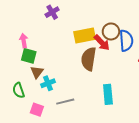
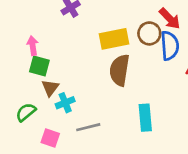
red arrow: (102, 43) -> (170, 19), moved
green semicircle: (19, 90) -> (26, 112), turned 70

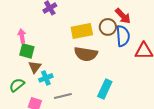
brown semicircle: (119, 70) -> (86, 54), turned -90
cyan rectangle: (145, 118) -> (105, 89), turned 30

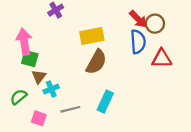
brown circle: (108, 27) -> (155, 24), moved
pink arrow: (22, 36) -> (24, 42), size x1.6
brown semicircle: (86, 54) -> (96, 62), turned -70
cyan rectangle: (105, 89) -> (105, 101), moved

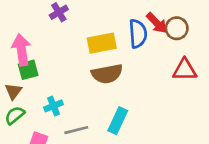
blue semicircle: (138, 42) -> (138, 34), moved
green square: (30, 59) -> (28, 70), turned -30
brown semicircle: (96, 62) -> (107, 74), turned 50
brown triangle: (39, 77) -> (13, 91), moved

